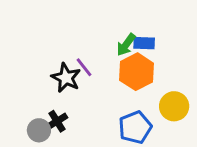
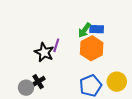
purple line: (84, 67) -> (56, 45), turned 56
yellow circle: (174, 106) -> (117, 82), moved

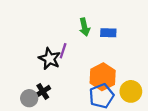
green arrow: (85, 30) -> (85, 27), moved, turned -49
orange hexagon: (92, 48) -> (103, 77), moved

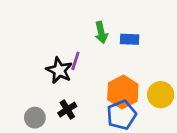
black cross: (43, 91) -> (67, 110), moved
yellow circle: (131, 91) -> (161, 95), moved

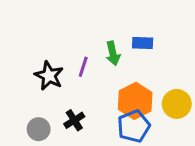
green arrow: (101, 32) -> (113, 53), moved
black star: (59, 70) -> (49, 76), moved

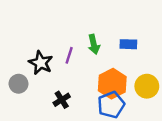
blue rectangle: (143, 43) -> (128, 44), moved
gray circle: (39, 129) -> (19, 84), moved

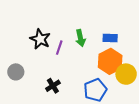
black star: (41, 63) -> (40, 39), moved
orange hexagon: (112, 84) -> (110, 61), moved

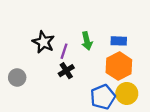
yellow circle: (126, 74) -> (127, 93), moved
black cross: (53, 86) -> (66, 71), moved

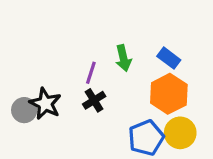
blue rectangle: (119, 41) -> (169, 58), turned 35
black star: (43, 42) -> (45, 104), moved

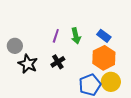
purple line: (91, 73) -> (56, 36), moved
gray circle: (24, 110) -> (15, 46), moved

